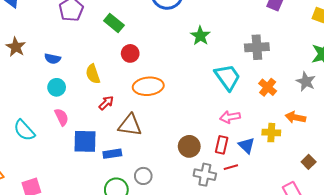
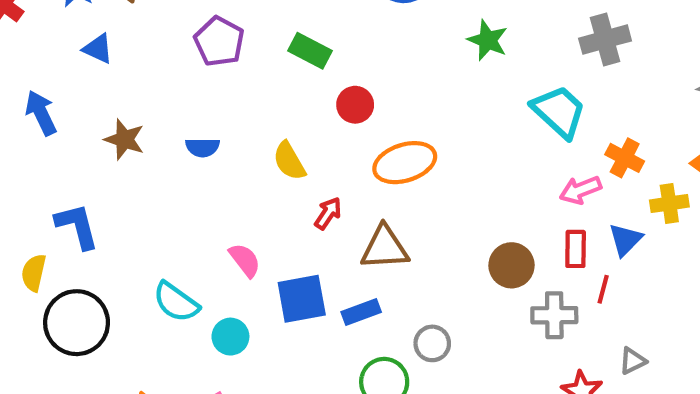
cyan circle: (57, 87) -> (230, 337), moved
orange cross: (268, 87) -> (625, 158), moved
blue triangle: (247, 145) -> (625, 240), turned 42
red line: (231, 167) -> (603, 289), turned -48

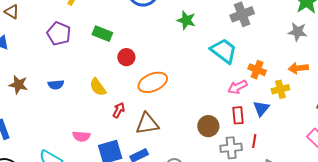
pink semicircle: (245, 260) -> (81, 136), turned 138
red line: (603, 289) -> (254, 141), moved

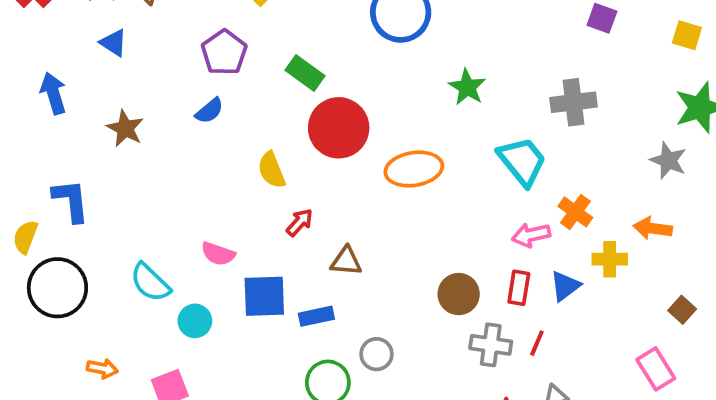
red circle: (126, 57) -> (339, 128), size x1.8
orange ellipse: (153, 82) -> (414, 169), moved
blue semicircle: (56, 85) -> (209, 111), moved, turned -49
brown triangle: (147, 124) -> (346, 261), size x0.7

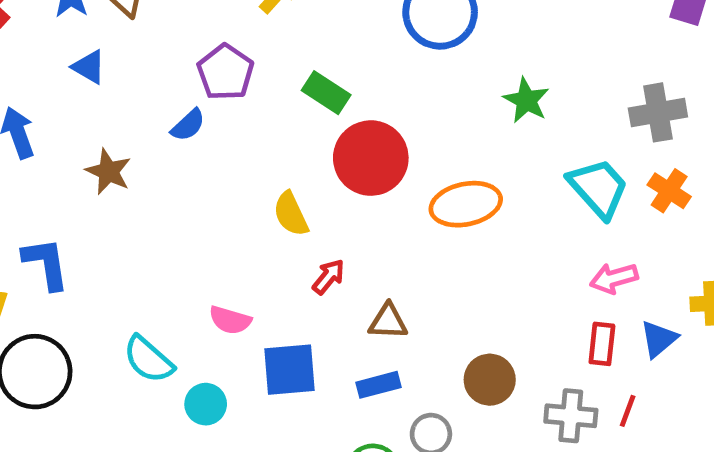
blue semicircle: (209, 111) -> (188, 125), moved
orange cross: (575, 212) -> (669, 191), moved
brown circle: (459, 294) -> (490, 380), moved
blue rectangle: (316, 316) -> (379, 385), moved

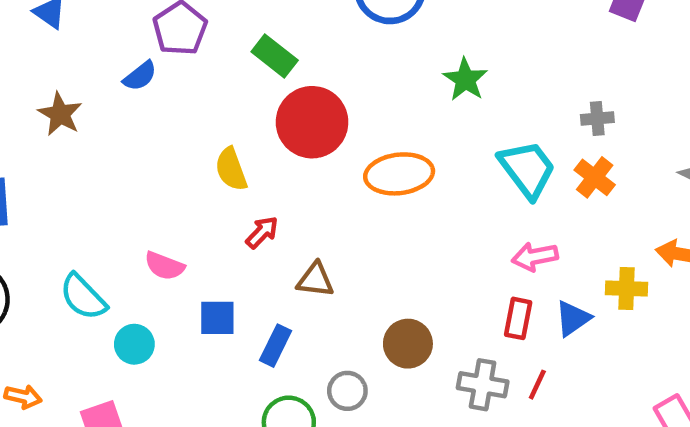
gray cross: (658, 112) -> (597, 118), moved, size x0.6
blue square: (290, 370) -> (217, 318), size x0.7
blue rectangle: (379, 385) -> (275, 346), moved, turned -54

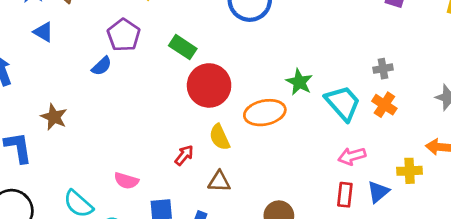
green star: (465, 79) -> (299, 82), moved
brown star: (60, 114) -> (54, 117), moved
yellow semicircle: (231, 169) -> (220, 137), moved

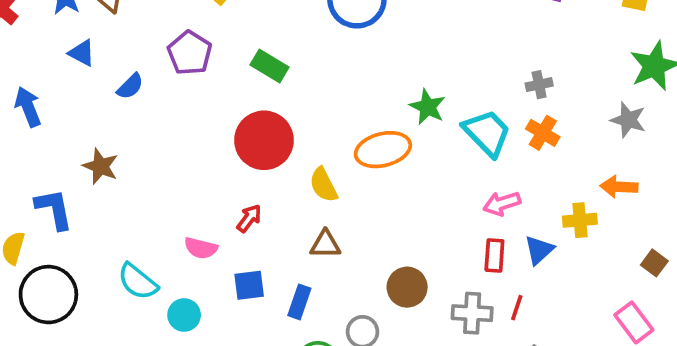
blue semicircle: (102, 66) -> (130, 86), moved
red circle: (209, 85) -> (264, 140), moved
red arrow: (184, 155) -> (249, 218), moved

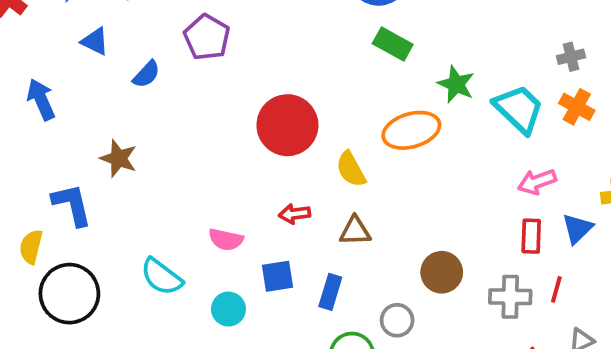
green rectangle: (270, 66) -> (393, 44), moved
red arrow: (249, 218) -> (295, 214), moved, turned -132
cyan circle: (184, 315) -> (228, 309), moved

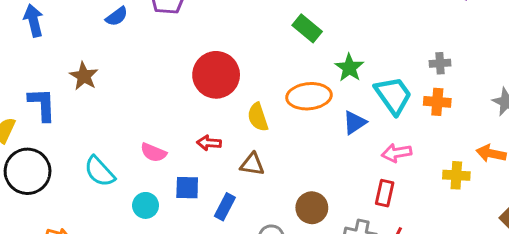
orange cross: (577, 107) -> (437, 102), turned -35
blue triangle: (577, 229) -> (355, 123), moved

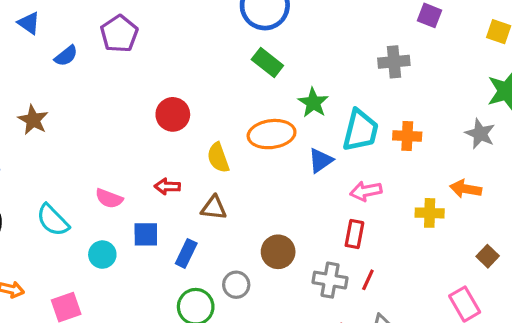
gray cross: (440, 63) -> (394, 62), moved, size x1.4
red circle: (216, 75) -> (173, 114), size x0.7
cyan trapezoid: (393, 95) -> (360, 130), turned 51

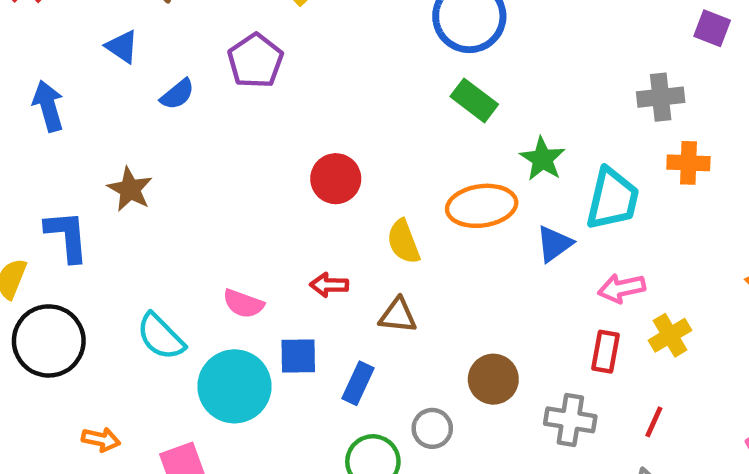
orange cross: (407, 136) -> (688, 163), moved
yellow cross: (430, 213) -> (670, 335), moved, turned -32
cyan circle: (102, 255) -> (234, 386), size x1.8
red line: (368, 280) -> (654, 422), moved

